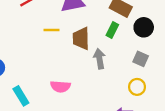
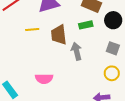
green rectangle: (112, 30) -> (86, 25), turned 56

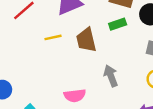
gray arrow: (76, 51) -> (111, 76), moved

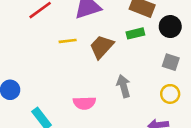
brown trapezoid: (86, 40) -> (102, 47), turned 50

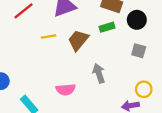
yellow circle: (170, 94) -> (144, 89), moved

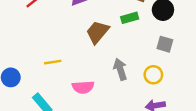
yellow line: (49, 37) -> (53, 62), moved
yellow circle: (144, 89) -> (153, 75), moved

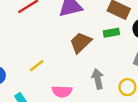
yellow line: (53, 62) -> (37, 66), turned -35

